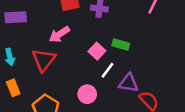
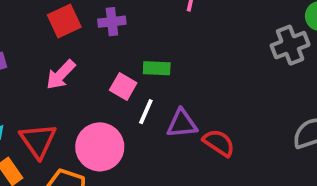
red triangle: (44, 60) -> (38, 141), moved
pink circle: (87, 94) -> (100, 147), moved, size x1.6

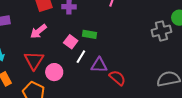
red triangle: (38, 141) -> (34, 60), moved
pink circle: (100, 147) -> (54, 72), size x0.7

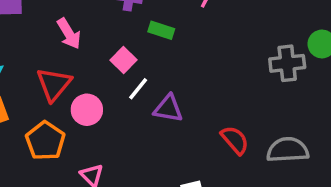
pink arrow: (38, 31) -> (69, 34), turned -90
green rectangle: (90, 34) -> (161, 30), moved
red semicircle: (117, 78) -> (235, 140), moved

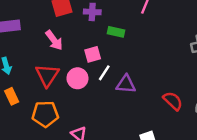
pink square: (123, 60) -> (93, 54), turned 35
pink circle: (87, 110) -> (77, 78), moved
orange pentagon: (45, 141) -> (45, 114), turned -30

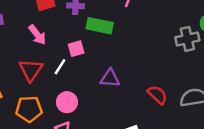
green rectangle: (116, 32) -> (100, 26), size x1.5
white line: (104, 73) -> (60, 67), moved
pink circle: (77, 78) -> (67, 102), moved

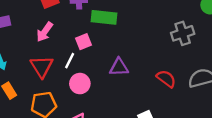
pink arrow: (37, 35) -> (45, 32), turned 78
gray cross: (187, 39) -> (183, 33), moved
pink circle: (67, 102) -> (80, 84), moved

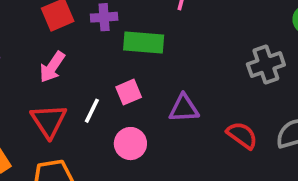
pink square: (83, 42) -> (129, 92), moved
purple triangle: (119, 67) -> (184, 108), moved
pink circle: (80, 84) -> (130, 144), moved

